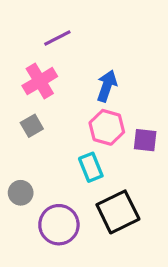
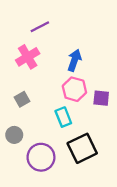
gray square: (32, 126) -> (22, 99), moved

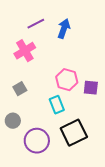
blue arrow: (74, 60) -> (64, 29), moved

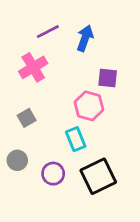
purple square: (91, 88) -> (108, 78), moved
purple circle: (37, 141) -> (53, 174), moved, size x0.7

